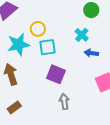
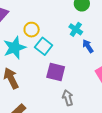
cyan square: (47, 47) -> (44, 46), turned -36
blue arrow: (91, 53) -> (88, 46), turned 56

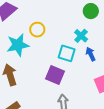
cyan square: (44, 46) -> (67, 53), moved, turned -30

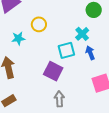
cyan star: (18, 45) -> (18, 38), size x0.6
cyan square: (67, 53) -> (66, 50), turned -36

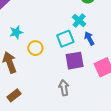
yellow circle: (39, 24) -> (35, 48), moved
purple square: (53, 71) -> (75, 61), moved, turned -30

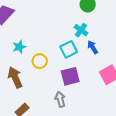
purple square: (75, 61) -> (70, 76), moved
gray arrow: (64, 88) -> (60, 99), moved

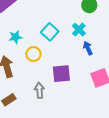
cyan square: (69, 49) -> (50, 32), moved, turned -30
gray arrow: (60, 99) -> (39, 90), moved

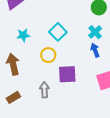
cyan cross: (79, 30) -> (95, 32), moved
yellow circle: (33, 54) -> (48, 55), moved

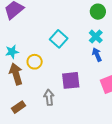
cyan star: (23, 35) -> (12, 52), moved
yellow circle: (48, 55) -> (35, 62), moved

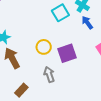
cyan square: (59, 39) -> (60, 13), moved, turned 30
yellow circle: (35, 62) -> (44, 47), moved

